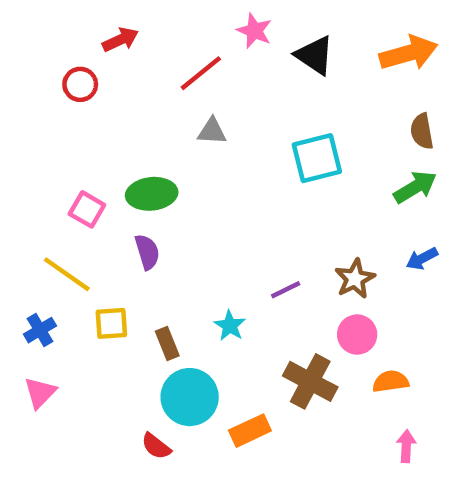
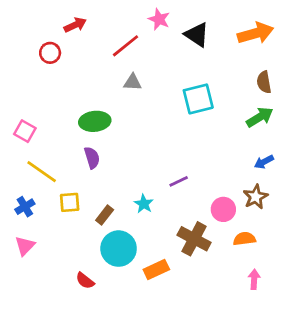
pink square: (87, 209) -> (25, 131), moved
brown star: (355, 279) -> (256, 197), moved
brown rectangle: (167, 343) -> (105, 215), turned 60
red semicircle: (156, 446) -> (85, 281), moved

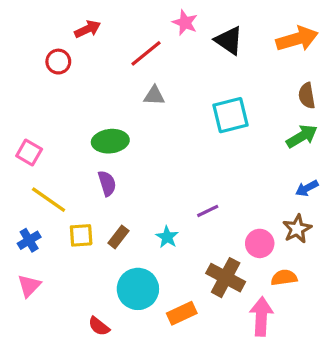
brown rectangle: (105, 215) -> (118, 237), moved
pink arrow: (254, 279) -> (261, 317), moved, size x1.6

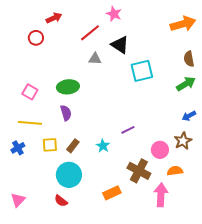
black triangle: (229, 40) -> (120, 45), moved
pink square: (29, 153) -> (30, 92), moved
yellow line: (49, 200) -> (30, 123), turned -30
pink triangle: (29, 286) -> (18, 200), moved
cyan circle: (138, 289) -> (69, 175), moved

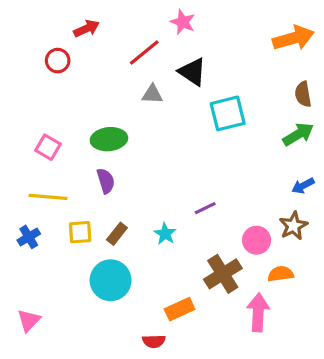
brown cross: (139, 171) -> (223, 274), turned 30
red semicircle: (61, 201) -> (154, 341), moved, turned -40

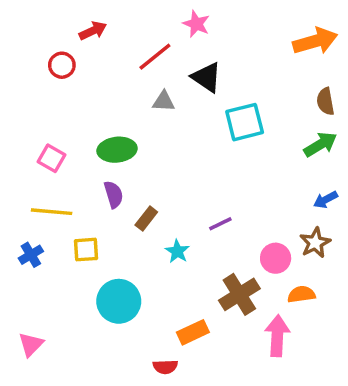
brown rectangle: (117, 234) -> (146, 219), moved

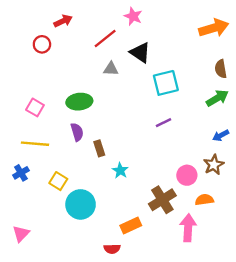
brown rectangle: (146, 219) -> (99, 148), turned -56
purple line: (220, 224) -> (163, 123), moved
yellow square: (86, 250) -> (58, 181), moved, turned 36

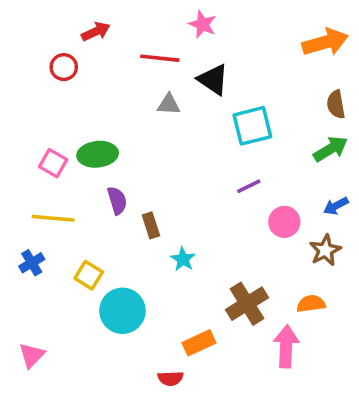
red line: (105, 39) -> (160, 58), turned 45
green ellipse: (79, 102) -> (98, 154), moved
pink circle: (187, 175) -> (284, 222), moved

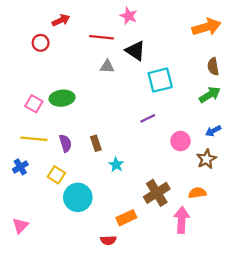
purple line: (249, 186) -> (148, 118), moved
purple semicircle: (117, 200) -> (65, 143), moved

